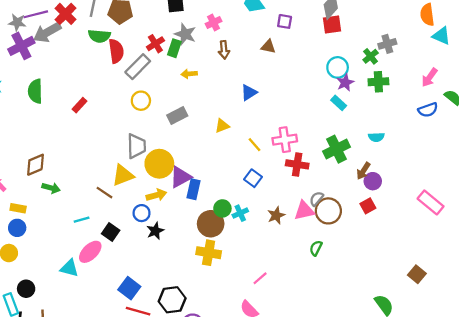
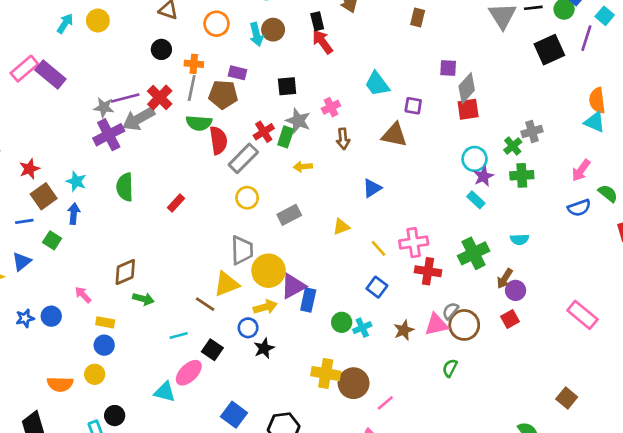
orange semicircle: (427, 15) -> (597, 100), moved
brown triangle: (268, 46) -> (394, 135), size x1.5
brown circle: (211, 224) -> (354, 383), moved

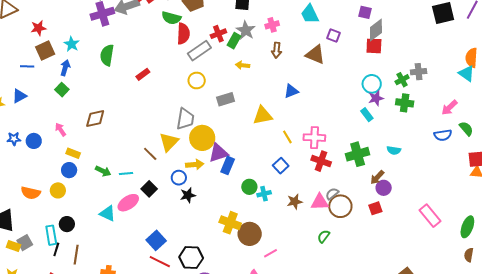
yellow triangle: (341, 227) -> (263, 115), size x1.5
green square: (52, 240) -> (62, 90), moved
yellow triangle: (226, 284) -> (169, 142), turned -35
green arrow: (143, 299) -> (103, 171), moved

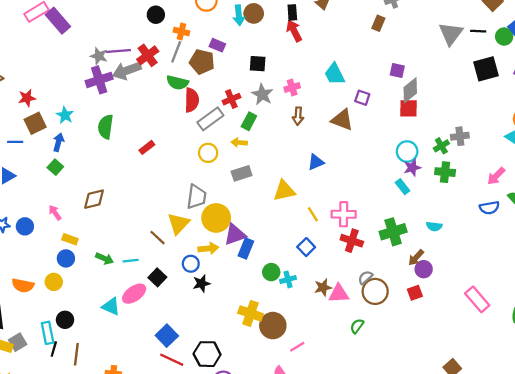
green rectangle: (234, 41) -> (249, 121), moved
yellow arrow: (243, 65) -> (239, 143), moved
pink triangle: (320, 202) -> (339, 294), moved

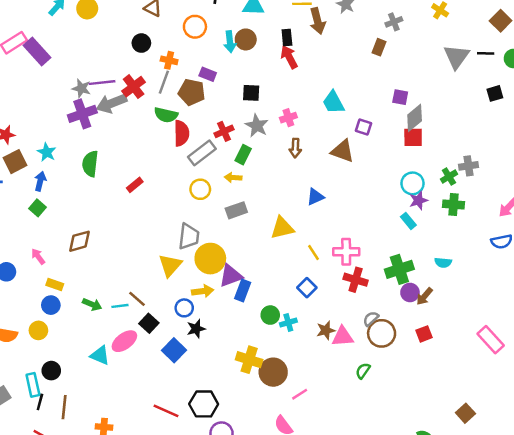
black square: (486, 69) -> (495, 93), size x0.6
brown line: (158, 238) -> (137, 299), moved
purple circle: (424, 269) -> (410, 292), moved
blue square: (167, 336) -> (174, 350), moved

